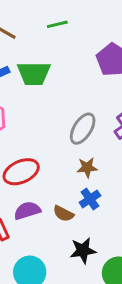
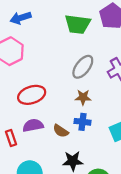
green trapezoid: (34, 73) -> (78, 24), moved
blue cross: (90, 199) -> (82, 122), turned 35

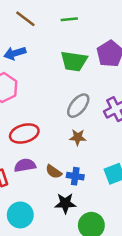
blue cross: (82, 122) -> (75, 176), moved

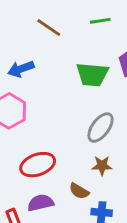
brown line: (25, 19) -> (49, 28), moved
green line: (69, 19) -> (100, 21), moved
brown semicircle: (54, 172) -> (79, 191), moved

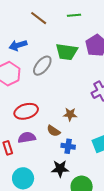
gray ellipse: (100, 128) -> (42, 66), moved

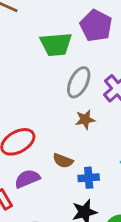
gray ellipse: (42, 66) -> (79, 82), moved
brown star: (70, 114) -> (85, 120), moved

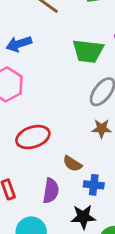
purple semicircle: (27, 179) -> (51, 191), moved, turned 110

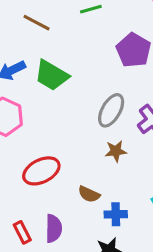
green trapezoid: (88, 51) -> (52, 75), moved, turned 32
purple semicircle: (51, 191) -> (54, 228), moved

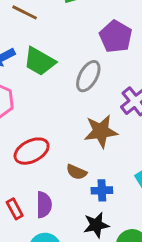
gray ellipse: (111, 110) -> (88, 76), moved
brown star: (116, 151) -> (101, 131), size x1.6

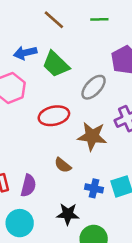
red ellipse: (32, 151) -> (54, 116), moved
blue cross: (102, 190) -> (94, 188), moved

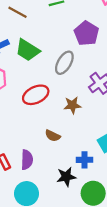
brown star: (92, 136) -> (72, 105), size x0.7
blue cross: (94, 188) -> (85, 160), moved

